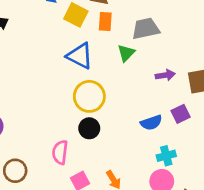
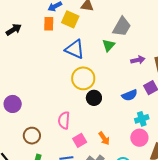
orange rectangle: (105, 22) -> (49, 24), moved
gray trapezoid: (146, 29) -> (122, 27), turned 135
black circle: (89, 128) -> (94, 98), moved

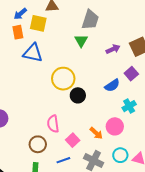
blue triangle: (75, 49) -> (33, 53), moved
brown circle: (32, 136) -> (38, 144), moved
pink circle: (139, 138) -> (115, 126), moved

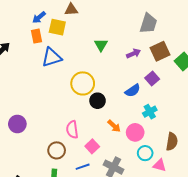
gray trapezoid: (90, 20) -> (148, 23), moved
blue triangle: (33, 53) -> (52, 57), turned -30
orange arrow: (96, 133) -> (114, 126), moved
cyan circle: (120, 155) -> (145, 153), moved

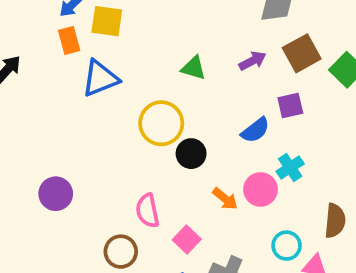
green triangle: (101, 45) -> (193, 68), moved, turned -40
purple square: (152, 79) -> (290, 105), turned 32
purple circle: (17, 124) -> (56, 194), moved
pink circle: (135, 132) -> (261, 189), moved

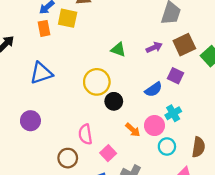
blue triangle: (100, 78) -> (41, 73), moved
purple square: (290, 105) -> (176, 76), turned 35
cyan circle: (287, 246) -> (167, 147), moved

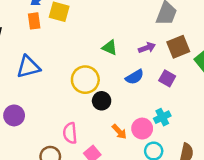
blue semicircle: (153, 89) -> (135, 77), moved

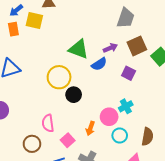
green triangle: (110, 48) -> (79, 49), size x1.5
blue semicircle: (135, 77) -> (99, 64), moved
orange arrow: (119, 132) -> (90, 128), moved, turned 64

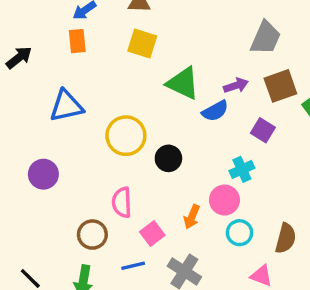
yellow square: (34, 20) -> (142, 43), moved
yellow circle: (59, 77) -> (126, 136), moved
cyan cross: (126, 106) -> (242, 169), moved

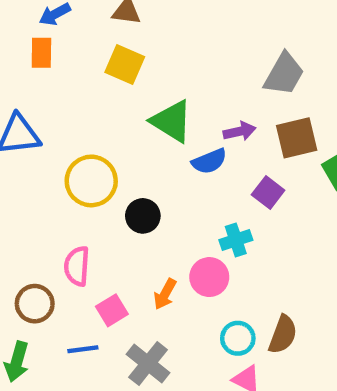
cyan circle: (240, 233) -> (238, 338), moved

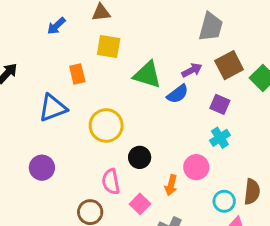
orange rectangle: (41, 53) -> (77, 74), moved
black circle: (143, 216) -> (140, 157), moved
cyan cross: (236, 240) -> (220, 138), moved

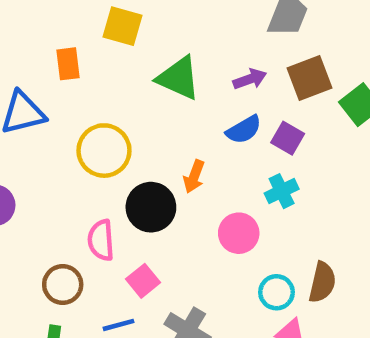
blue semicircle: (178, 94) -> (244, 130), moved
black circle: (140, 157) -> (151, 207), size x1.4
orange arrow: (171, 185) -> (194, 177), moved

